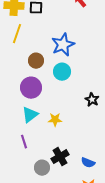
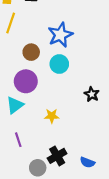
cyan triangle: (30, 115) -> (15, 105), moved

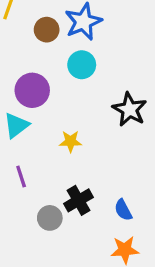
brown circle: (31, 52) -> (47, 30), moved
black star: (92, 94) -> (130, 109), size x1.5
blue semicircle: (87, 162) -> (123, 210), turned 40

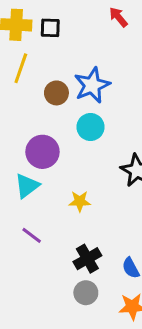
purple line: (21, 176) -> (32, 235), turned -35
gray circle: (50, 218) -> (86, 293), moved

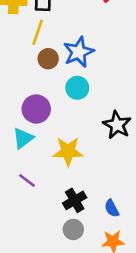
yellow line: (21, 68) -> (38, 32), moved
yellow star: (80, 201) -> (68, 151), size x1.6

